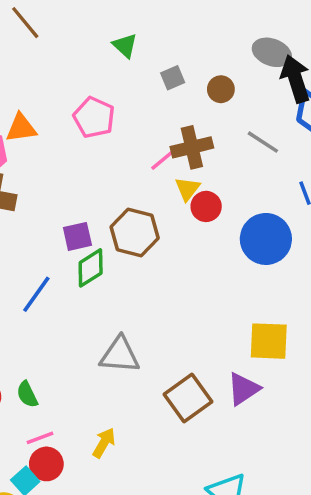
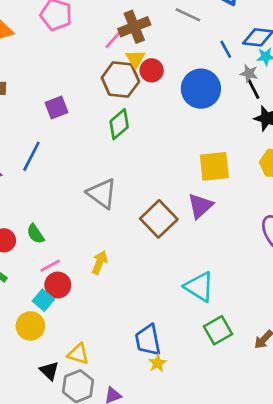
brown hexagon: (135, 233) -> (120, 80), moved
green diamond: (91, 268) -> (119, 124), moved
gray triangle: (120, 355) -> (102, 193), turned 40

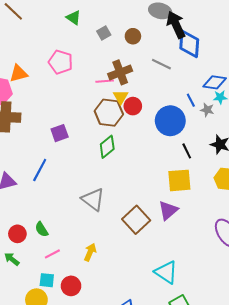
pink line: (114, 39) -> (105, 81), turned 42
blue line: (226, 49) -> (191, 100), moved
black line: (253, 89) -> (187, 151), moved
red circle: (58, 285) -> (71, 286), moved
cyan square: (43, 300) -> (47, 280), turned -35

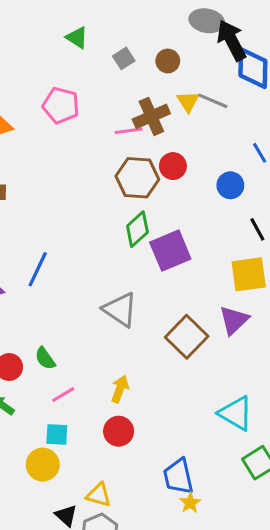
yellow triangle: (121, 97) -> (188, 101), moved
blue circle: (170, 121) -> (230, 185), size x0.6
purple square: (60, 133) -> (170, 251), moved, size x1.5
red circle: (71, 286) -> (119, 431), moved

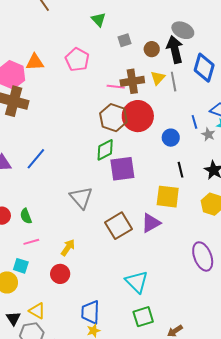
black arrow: (232, 40) -> (175, 50), moved
gray line: (213, 101) -> (174, 82), turned 42
red circle: (173, 166) -> (138, 116), size x1.8

